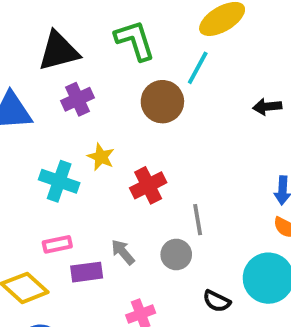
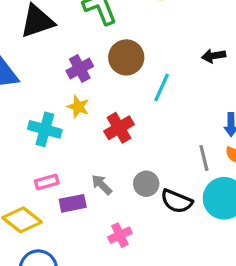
cyan line: (198, 68) -> (162, 87), moved
purple cross: (77, 99) -> (80, 68), moved
gray line: (198, 220) -> (204, 158), moved
black semicircle: (217, 301) -> (177, 201), moved, size x1.4

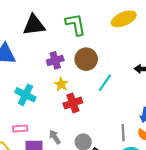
yellow star: (78, 107) -> (61, 84), moved

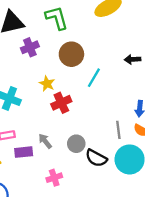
purple cross: (55, 60) -> (30, 47), moved

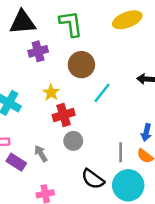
gray circle: (76, 144) -> (73, 141), moved
purple rectangle: (24, 152) -> (16, 162), turned 30

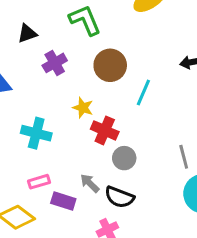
black triangle: (23, 22) -> (27, 33), size x0.6
red cross: (64, 115) -> (105, 130), turned -35
black semicircle: (93, 179) -> (119, 197), moved

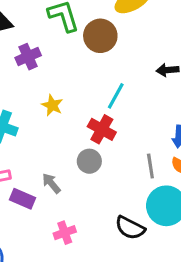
brown circle: (110, 65) -> (100, 36), moved
red cross: (105, 130) -> (102, 129), moved
black semicircle: (119, 197) -> (130, 228), moved

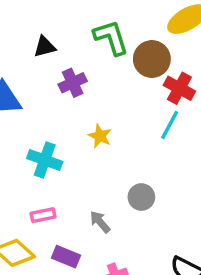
red cross: (102, 129) -> (179, 88), moved
purple rectangle: (22, 199) -> (66, 257), moved

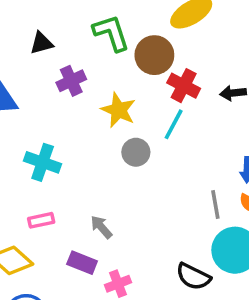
yellow star: (100, 136) -> (118, 110), moved, size x1.4
gray circle: (141, 197) -> (136, 152), moved
purple rectangle: (66, 257) -> (82, 263), moved

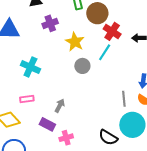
gray arrow: (101, 227) -> (60, 106), turned 64

